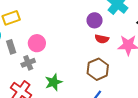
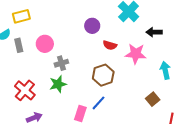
purple circle: (95, 20) -> (92, 26), moved
gray cross: (28, 63) -> (61, 63), moved

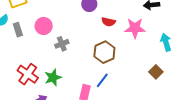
green star: (58, 84) -> (53, 77), moved

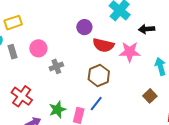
red semicircle: (108, 22) -> (103, 45), size x1.5
green star: (53, 77) -> (57, 109), moved

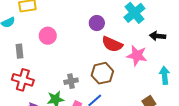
gray rectangle: (13, 52) -> (19, 51), moved
gray cross: (56, 66) -> (71, 81), moved
red cross: (22, 96) -> (23, 80), turned -30

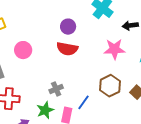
red semicircle: (112, 44) -> (67, 49), moved
brown hexagon: (102, 73) -> (110, 86), moved

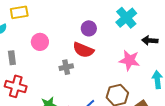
gray cross: (56, 89) -> (66, 67), moved

